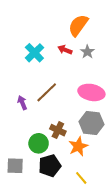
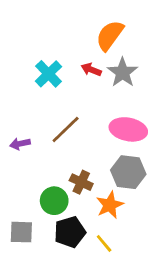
gray star: (87, 52) -> (123, 72), size x1.5
purple arrow: (22, 103) -> (20, 144), moved, turned -80
yellow line: (81, 178) -> (104, 243), moved

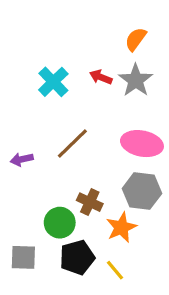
orange semicircle: (110, 35) -> (136, 39), moved, size x0.7

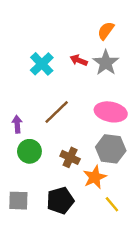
purple arrow: (22, 159) -> (17, 124), turned 98
green circle: (60, 223) -> (29, 151), moved
yellow line: (115, 270) -> (112, 204), moved

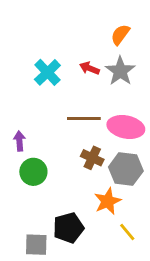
brown line: (57, 112) -> (84, 119), moved, turned 44
brown cross: (70, 157) -> (92, 158), moved
gray square: (18, 201) -> (36, 245), moved

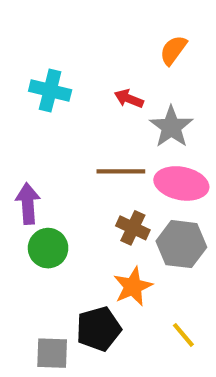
gray star: (120, 71) -> (171, 127), moved
cyan cross: (47, 72) -> (50, 91), moved, turned -32
purple arrow: (19, 141) -> (28, 204), size x1.4
orange star: (108, 201) -> (133, 286), moved

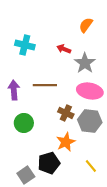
brown line: (121, 171) -> (45, 85), moved
purple arrow: (28, 204) -> (14, 90), moved
gray square: (52, 353) -> (26, 175), turned -36

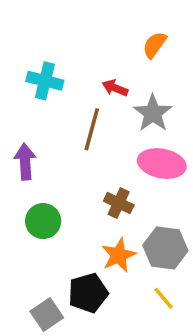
brown line: (45, 85) -> (92, 129), moved, turned -75
gray hexagon: (90, 121) -> (165, 248), moved

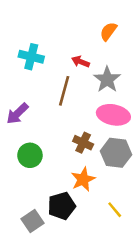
purple arrow: (25, 162) -> (17, 114), turned -130
gray hexagon: (165, 248) -> (116, 153), moved

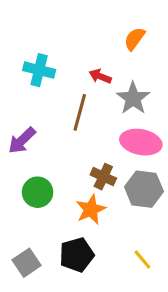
orange star: (83, 179) -> (91, 209), moved
gray square: (32, 221) -> (27, 263), moved

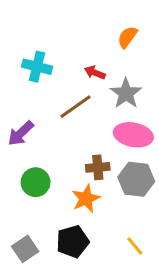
brown line: (80, 112) -> (76, 107), turned 40
brown cross: (103, 177) -> (98, 167), turned -30

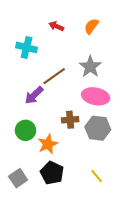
red arrow: (95, 73) -> (56, 26), moved
purple arrow: (21, 133) -> (34, 95), moved
orange star: (86, 198) -> (48, 144), moved
black pentagon: (73, 241) -> (52, 173), turned -30

